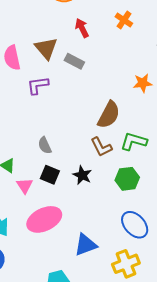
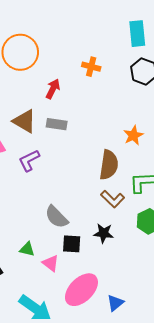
red arrow: (82, 28) -> (53, 89), turned 72
orange star: (143, 83) -> (133, 135), moved
gray semicircle: (45, 145) -> (57, 217), size x1.4
blue triangle: (86, 245) -> (115, 303), moved, size x0.7

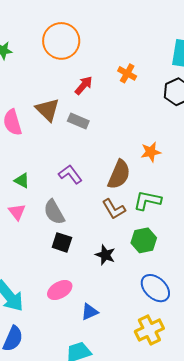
purple L-shape: (29, 160) -> (70, 174), moved, turned 65
black star: (104, 233) -> (105, 255), moved
green triangle: (27, 249) -> (22, 181), moved
pink triangle: (51, 263) -> (17, 212), moved
pink ellipse: (81, 290) -> (60, 290), size x0.7

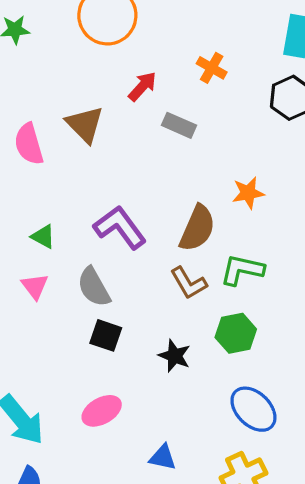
gray rectangle: (78, 121) -> (179, 125), moved
purple L-shape: (70, 174) -> (120, 227), size x1.4
blue triangle: (90, 312) -> (163, 457), moved, turned 36

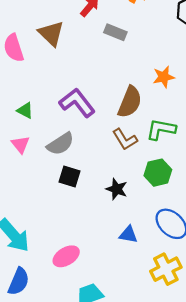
gray semicircle: (94, 287) -> (60, 144), turned -92
pink ellipse: (102, 411) -> (66, 256), moved
blue triangle: (163, 457) -> (128, 234), moved

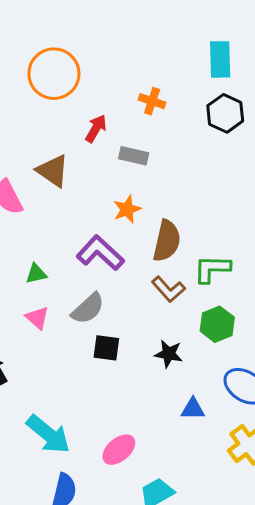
orange star: (164, 77) -> (127, 209), moved
green triangle: (25, 110) -> (36, 274), turned -30

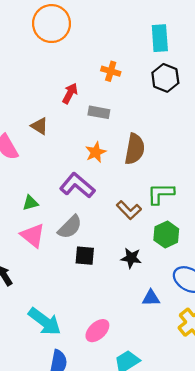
orange circle: (54, 74) -> (52, 24), moved
brown triangle: (53, 171) -> (39, 126), size x0.7
brown semicircle: (167, 241) -> (135, 149), moved
pink triangle: (37, 318) -> (33, 235), size x1.4

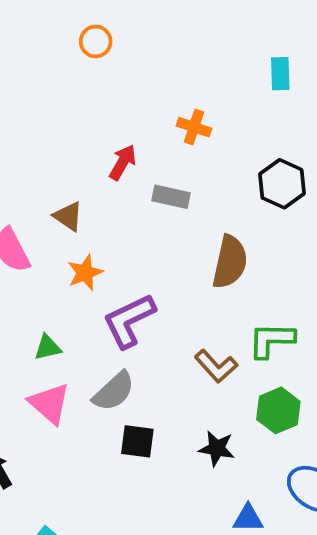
orange circle: (52, 24) -> (96, 41), size x0.5
cyan rectangle: (160, 38) -> (280, 74), size x0.7
black hexagon: (165, 78) -> (282, 184), moved
orange star: (96, 152) -> (85, 273), moved
purple L-shape: (77, 185) -> (129, 321), turned -68

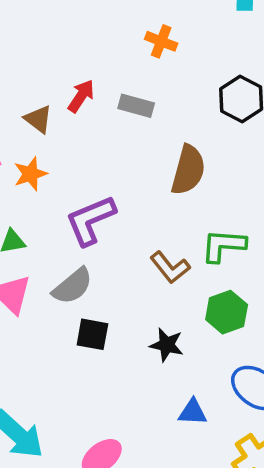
red arrow: (123, 162) -> (81, 96), moved
orange star: (85, 273) -> (30, 174), moved

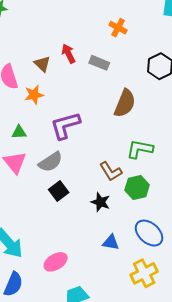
red arrow: (81, 96) -> (68, 54), turned -66
brown L-shape: (170, 267) -> (111, 171), moved
black square: (92, 334) -> (59, 191), turned 36

